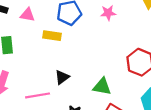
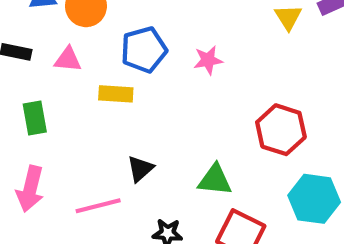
pink star: (108, 13) -> (208, 60), moved

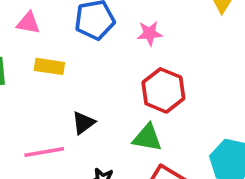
yellow rectangle: (116, 94) -> (49, 66), moved
red hexagon: (281, 130) -> (163, 90), moved

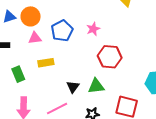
pink triangle: (28, 23) -> (35, 38), moved
green triangle: (147, 138) -> (96, 86), moved

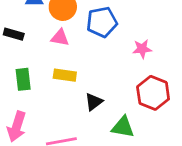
blue pentagon: (62, 31) -> (102, 22), moved
black triangle: (73, 87) -> (94, 102), moved

